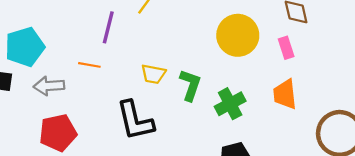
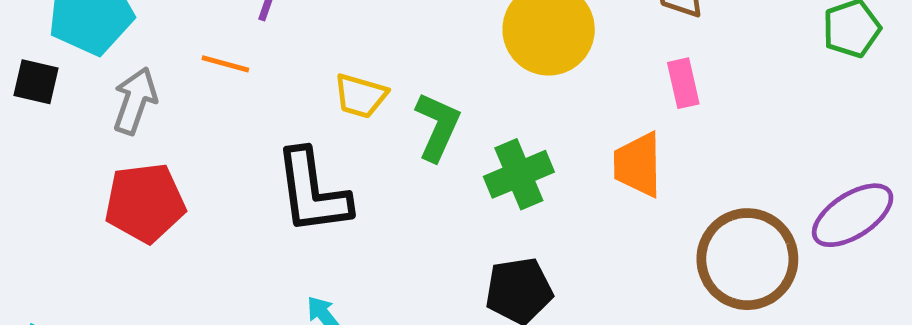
pink rectangle: (286, 48) -> (683, 83), moved
gray arrow: (49, 86) -> (135, 101), turned 108

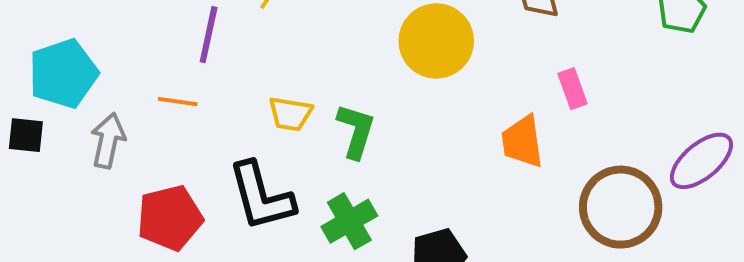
pink rectangle: (683, 83) -> (573, 89), moved
green cross: (519, 174) -> (349, 221), moved
red pentagon: (145, 203) -> (170, 218), moved

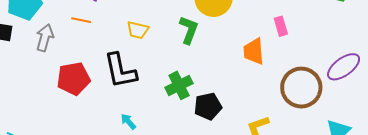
green L-shape: (356, 131) -> (189, 30), moved
green cross: (349, 221) -> (179, 85), moved

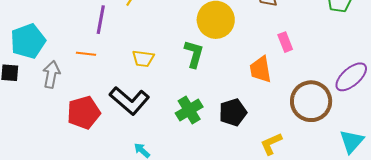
black L-shape: (120, 71) -> (129, 101), turned -33
black pentagon: (208, 106) -> (233, 112), moved

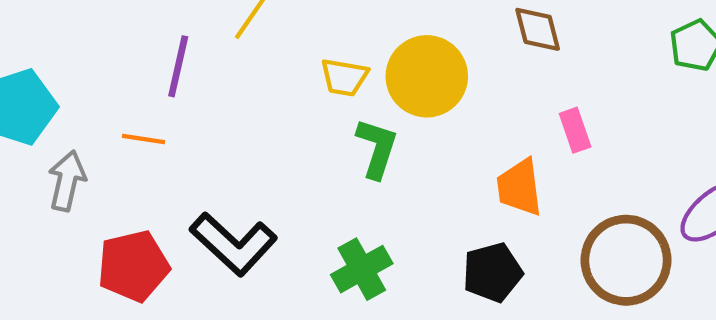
yellow trapezoid: (143, 58) -> (344, 77), moved
black pentagon: (233, 112) -> (492, 272), moved

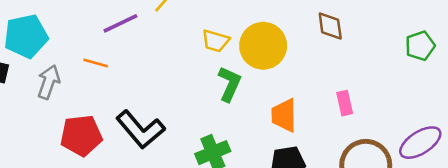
purple line: (178, 66) -> (120, 23), turned 45
pink rectangle: (575, 130) -> (345, 103), moved
orange trapezoid: (519, 187) -> (284, 115), moved

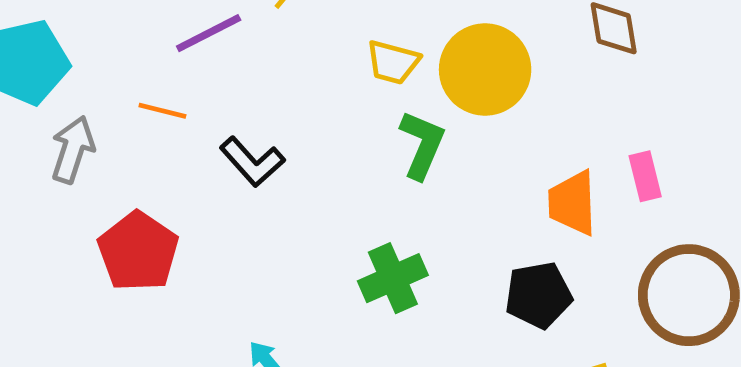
orange trapezoid: (284, 115) -> (572, 203), moved
black L-shape: (140, 129) -> (252, 162), moved, size x0.7
red pentagon: (81, 136) -> (138, 251), turned -30

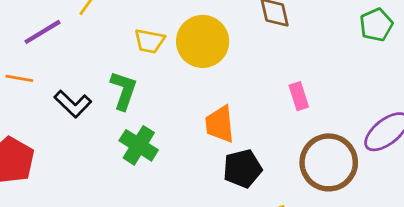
green L-shape: (422, 145) -> (124, 90), moved
orange trapezoid: (572, 203) -> (220, 124), moved
green cross: (393, 278) -> (139, 145), moved, turned -30

